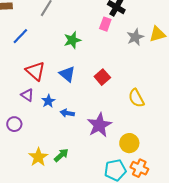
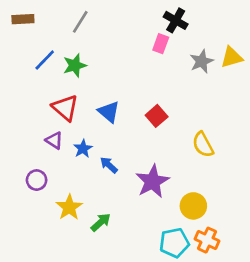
green star: (72, 40) -> (75, 65), moved
blue arrow: (67, 113) -> (109, 165), turned 32
yellow star: (38, 157) -> (69, 207), moved

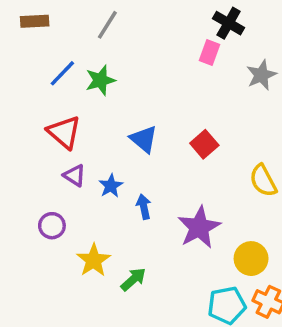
red triangle: (65, 108) -> (64, 132), moved
blue arrow: (109, 165) -> (144, 207), turned 36

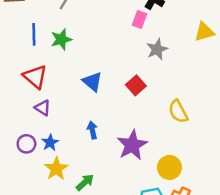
blue line: (62, 73) -> (34, 34), turned -45
gray star: (261, 75) -> (157, 49), moved
blue star: (111, 186) -> (50, 143), moved

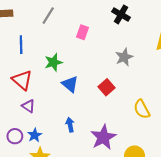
pink rectangle: (140, 19) -> (82, 32), moved
green star: (61, 39) -> (53, 62), moved

